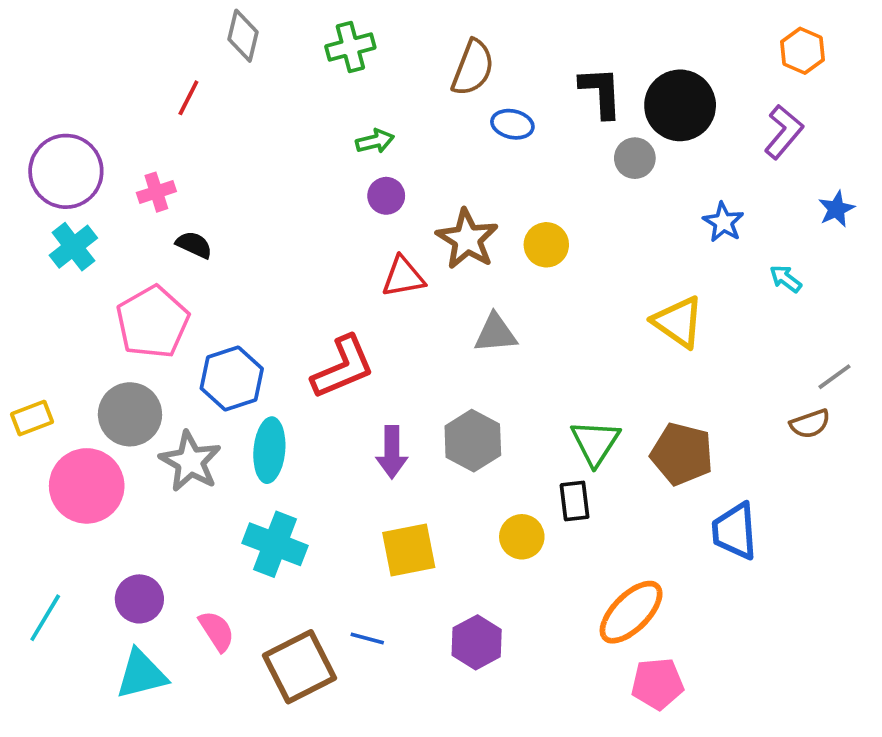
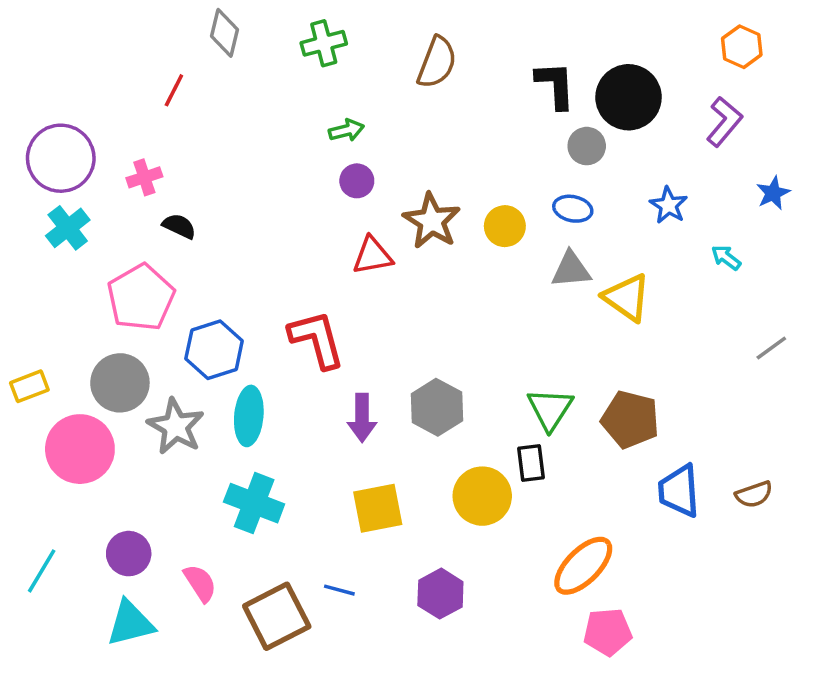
blue ellipse: (512, 124) -> (573, 209), moved
gray triangle: (495, 333) -> (571, 270), moved
red L-shape: (343, 367) -> (317, 339), turned -82
brown semicircle: (810, 424) -> (754, 494), moved
yellow circle: (522, 537) -> (482, 496), size x1.4

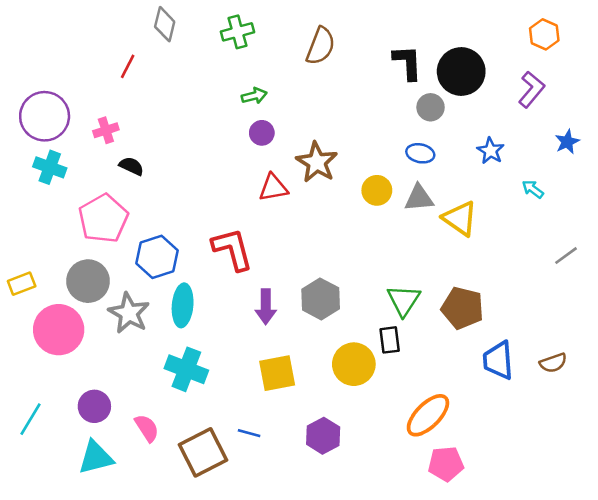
yellow circle: (505, 226) -> (377, 190), moved
cyan cross: (68, 228) -> (50, 167), turned -32

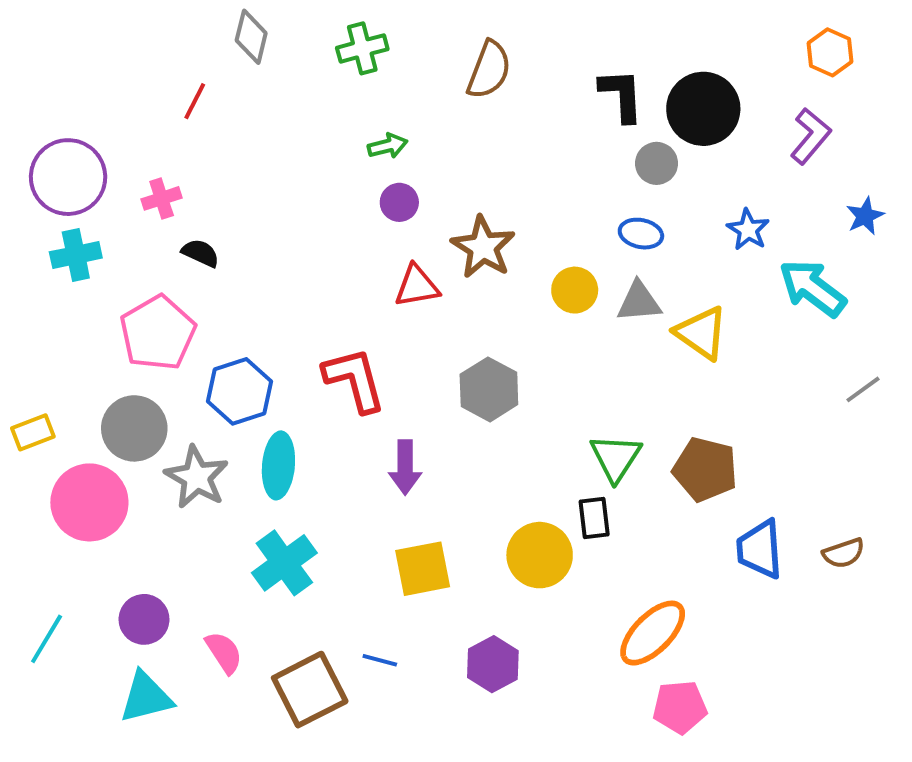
cyan cross: (50, 167) -> (76, 255), turned -32
cyan arrow: (533, 189) -> (812, 288), size x2.0
gray hexagon: (321, 299) -> (489, 389), moved
cyan cross: (186, 369) -> (284, 563), turned 33

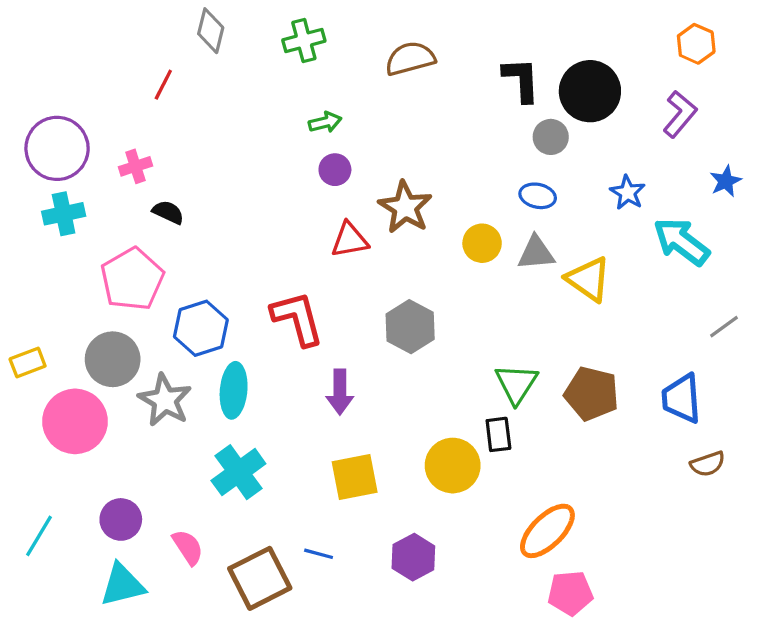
brown semicircle: (489, 70) -> (410, 58), turned -126
blue trapezoid: (760, 549) -> (681, 399), moved

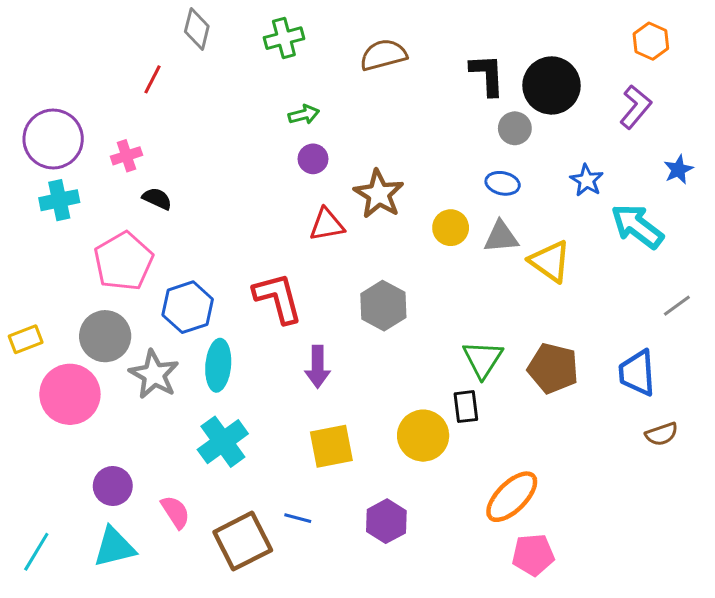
cyan line: (39, 536) -> (36, 552), moved

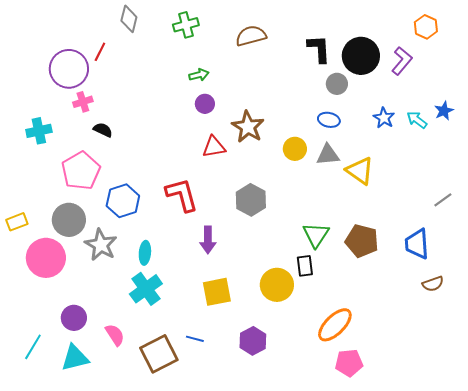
purple L-shape: (636, 107) -> (402, 61), moved
purple circle: (53, 139) -> (69, 69), moved
cyan arrow: (637, 226) -> (417, 120), moved, size x0.6
cyan ellipse: (218, 365) -> (145, 253), moved, size x0.7
cyan line: (36, 552) -> (33, 347), moved

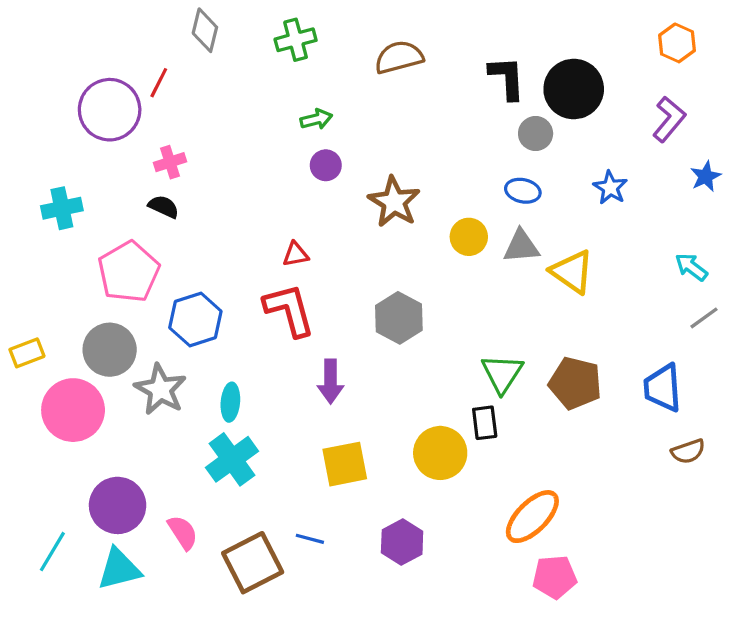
purple L-shape: (402, 61) -> (669, 119), moved
pink cross: (83, 102) -> (170, 162), moved
cyan arrow: (417, 120) -> (691, 267), moved
red triangle: (214, 147) -> (296, 254), moved, size x0.7
purple circle: (74, 318) -> (118, 505), size x1.4

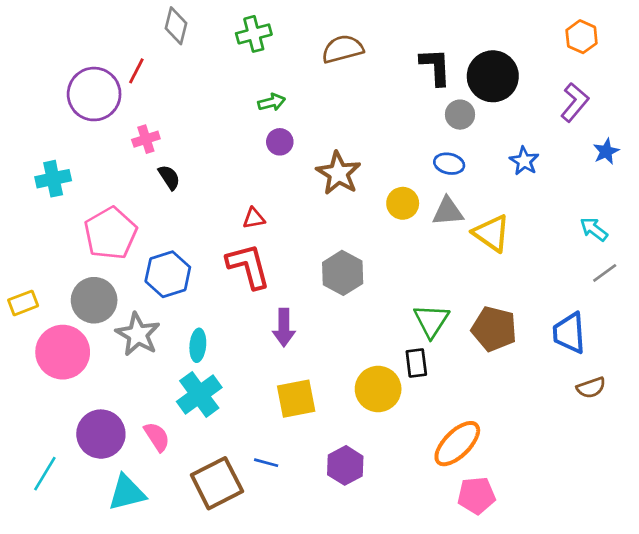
black semicircle: (164, 207) -> (169, 177), moved, turned 32
pink semicircle: (183, 532) -> (157, 437), moved
cyan triangle: (119, 569) -> (127, 493), moved

